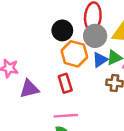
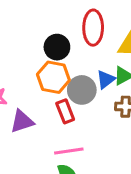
gray circle: (95, 36) -> (82, 90), moved
orange hexagon: (74, 54) -> (53, 77), moved

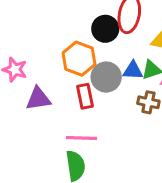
black circle: (57, 47) -> (105, 29), moved
blue triangle: (106, 79) -> (133, 70), turned 30

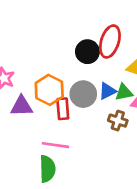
orange hexagon: (79, 59) -> (49, 90), moved
blue triangle: (133, 70) -> (107, 91), turned -36

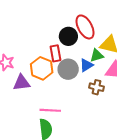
red ellipse: (110, 41) -> (85, 27), turned -40
green triangle: (124, 92) -> (97, 55), moved
red rectangle: (63, 109) -> (55, 53), moved

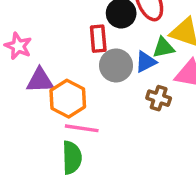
orange hexagon: (42, 68) -> (68, 99), moved

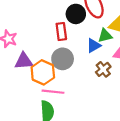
gray circle: (116, 65) -> (63, 59), moved
brown cross: (159, 98) -> (103, 69), turned 35

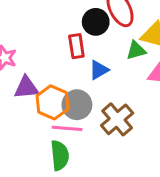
blue triangle: (94, 46) -> (99, 70), moved
gray circle: (63, 59) -> (77, 105), moved
brown cross: (103, 69) -> (117, 119), moved, size x1.5

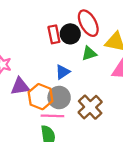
red rectangle: (76, 46) -> (54, 34), moved
green triangle: (136, 50) -> (89, 53), moved
blue triangle: (99, 70) -> (63, 72), moved

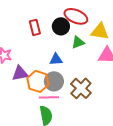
red ellipse: (88, 23) -> (76, 16), turned -35
red rectangle: (54, 34) -> (35, 27), moved
blue triangle: (63, 72) -> (56, 59), turned 32

